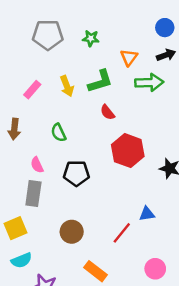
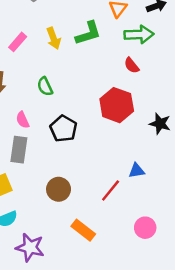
red semicircle: (107, 112) -> (132, 65), moved
black pentagon: (76, 173) -> (63, 129), turned 30

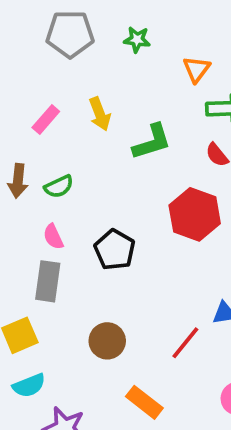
green L-shape: (88, 33) -> (152, 142), moved
green semicircle: (45, 86) -> (59, 186), moved, turned -90

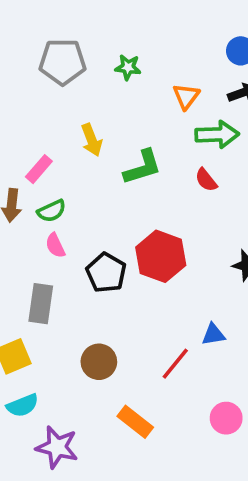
pink rectangle: (46, 120) -> (39, 169), moved
red hexagon: (195, 214) -> (161, 256), moved
pink semicircle: (53, 237) -> (55, 245), moved

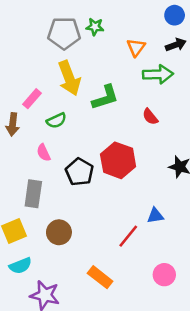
gray pentagon: (63, 62) -> (64, 33), moved
yellow arrow: (92, 140) -> (69, 78), size x1.5
red semicircle: (206, 180) -> (150, 117), moved
green semicircle: (52, 211) -> (56, 121), moved
brown circle: (99, 362) -> (59, 232), moved

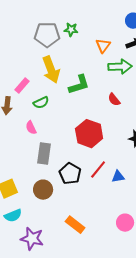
black pentagon: (80, 172) -> (70, 174), moved
gray rectangle: (33, 194) -> (44, 154), moved
red line: (128, 236) -> (98, 170), moved

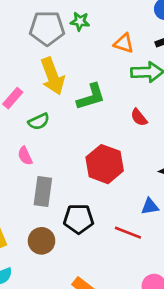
orange triangle: (103, 46) -> (124, 43), turned -49
red line: (98, 170) -> (128, 233), moved, turned 72
black pentagon: (70, 174) -> (79, 219), turned -30
blue triangle: (118, 177) -> (150, 207), moved

